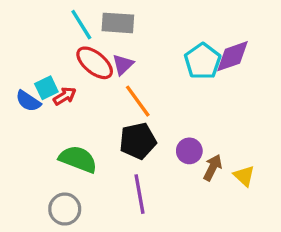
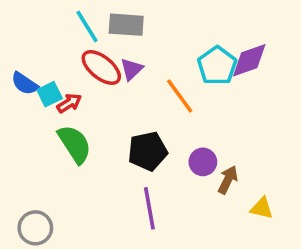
blue semicircle: (28, 101) -> (25, 84), moved
orange line: (138, 101) -> (180, 96), moved
green semicircle: (78, 159) -> (75, 144), moved, turned 36
yellow triangle: (244, 176) -> (262, 208), moved, turned -30
gray circle: (65, 209) -> (35, 228), moved

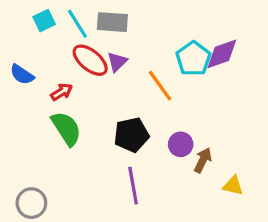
cyan square: (50, 94) -> (44, 21), moved

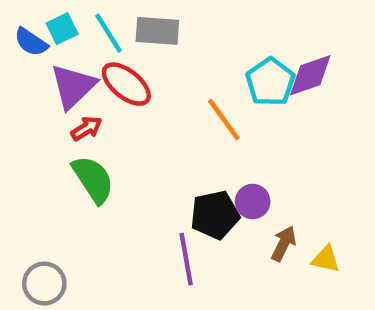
purple triangle: (117, 62) -> (73, 86), moved, size x1.6
blue semicircle: (22, 74) -> (31, 42), moved
black pentagon: (131, 135) -> (215, 215), moved
brown arrow: (203, 160) -> (284, 244), moved

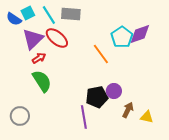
gray circle: (44, 284) -> (20, 116), moved

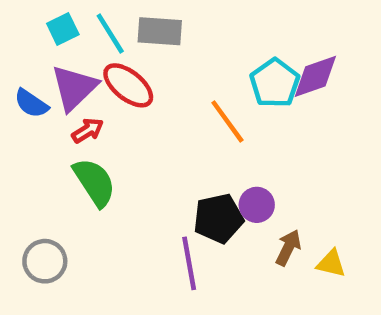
blue semicircle: (14, 19) -> (31, 103), moved

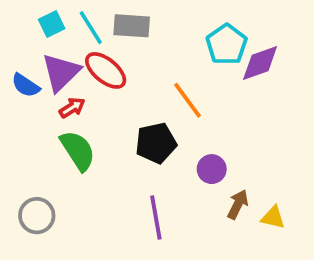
cyan pentagon: (275, 83) -> (227, 44), moved
black pentagon: (218, 218) -> (156, 143), moved

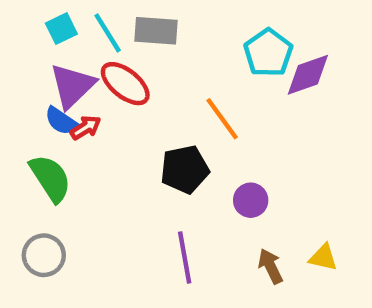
blue semicircle: (26, 85) -> (61, 121), moved
green semicircle: (78, 150) -> (50, 178), moved
brown arrow: (238, 204) -> (270, 266), moved, turned -52

